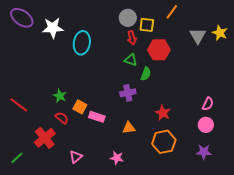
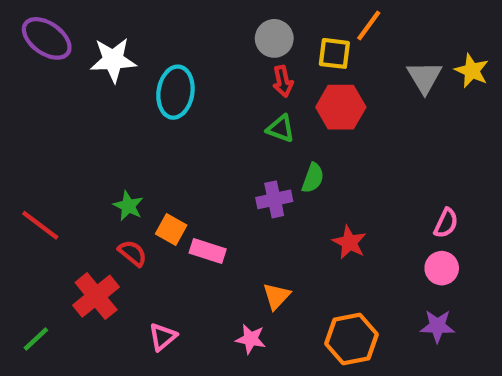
yellow square: (147, 25) -> (334, 53), moved
green semicircle: (146, 74) -> (313, 178), moved
orange triangle: (129, 128) -> (276, 296), moved, turned -40
orange hexagon: (164, 142) -> (352, 339), moved

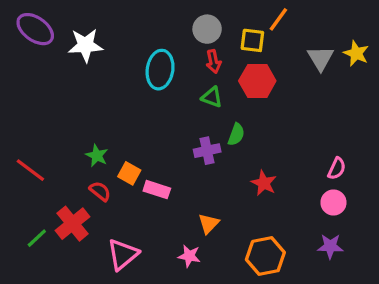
cyan ellipse: (175, 92) -> (160, 70), moved
pink triangle: (163, 337) -> (123, 254), size x1.5
green line: (36, 339) -> (37, 238), moved

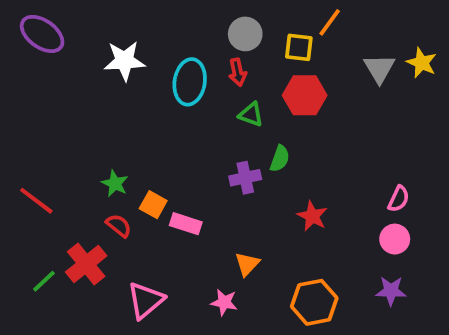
white star: (85, 45) -> (124, 61), moved
red arrow: (214, 61) -> (238, 72), moved

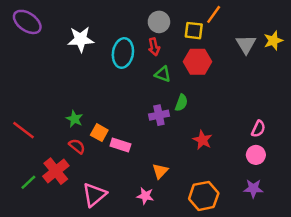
yellow star: (422, 63) -> (273, 41), turned 30

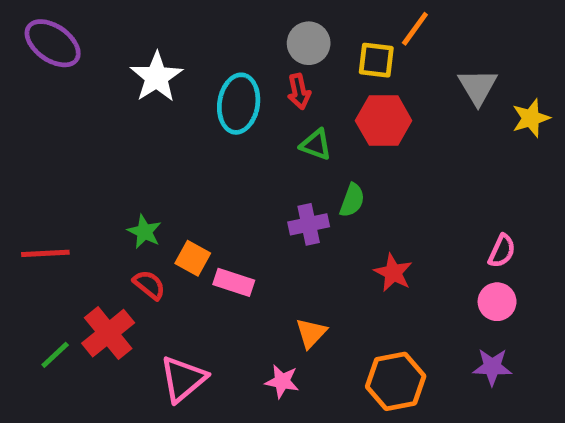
white star: (81, 39) -> (156, 77), turned -30
yellow star: (273, 41) -> (531, 118), moved
red line: (23, 130) -> (45, 253), turned -40

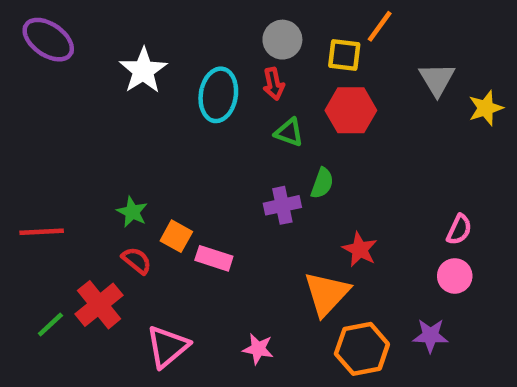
orange triangle: (311, 333) -> (327, 294), moved, size x1.6
purple star: (492, 367) -> (430, 336), moved

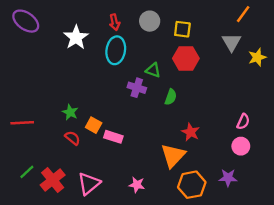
orange line: (380, 26) -> (243, 14), moved
red arrow: (274, 84) -> (115, 22), moved
purple cross: (282, 205) -> (137, 88), moved, turned 30
red cross: (99, 305) -> (53, 180), moved

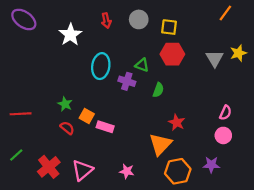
gray triangle: (231, 42) -> (215, 59), moved
cyan ellipse: (116, 50) -> (101, 66), moved
green line: (27, 172) -> (16, 155), moved

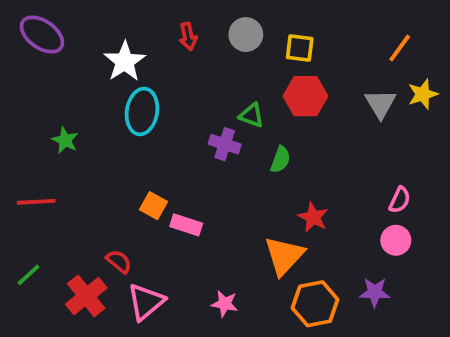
orange line: (225, 13) -> (400, 48), moved
cyan ellipse: (101, 66) -> (142, 111), moved
green star: (65, 104) -> (65, 140), moved
red semicircle: (67, 128) -> (119, 261), moved

